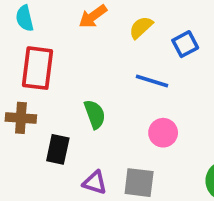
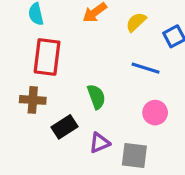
black rectangle: (58, 149) -> (65, 127), turned 45
purple triangle: (95, 183) -> (99, 143), moved, turned -40

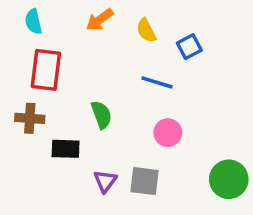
yellow semicircle: (136, 22) -> (146, 30), turned -75
black rectangle: (65, 127) -> (66, 149), turned 35
purple triangle: (99, 143) -> (105, 181), moved, turned -30

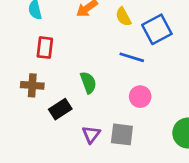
blue square: (189, 47) -> (157, 29), size x1.5
red rectangle: (46, 70) -> (45, 48), size x0.7
black rectangle: (66, 149) -> (60, 109), turned -35

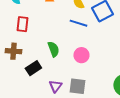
blue line: (132, 57) -> (78, 23), moved
pink circle: (140, 97) -> (81, 55), moved

